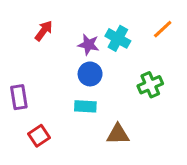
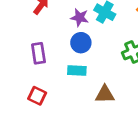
purple rectangle: (19, 97) -> (38, 53), moved
red square: (39, 136) -> (37, 96), turned -30

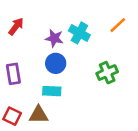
brown triangle: (105, 94) -> (38, 115), moved

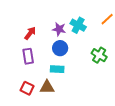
red arrow: (16, 26) -> (30, 33), moved
green cross: (107, 73) -> (99, 55), turned -35

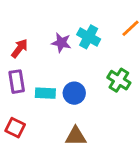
blue circle: (60, 48) -> (74, 93), moved
cyan rectangle: (57, 69) -> (45, 93), moved
brown triangle: (47, 87) -> (76, 136), moved

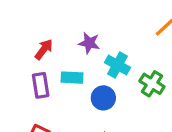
cyan cross: (89, 37) -> (117, 65), moved
cyan rectangle: (45, 93) -> (72, 78), moved

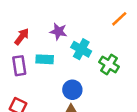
blue circle: (103, 98) -> (72, 90), moved

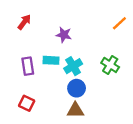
red arrow: (22, 37) -> (24, 22), moved
cyan cross: (81, 49) -> (73, 66), moved, turned 30

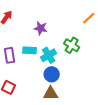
green cross: (110, 65) -> (72, 45), moved

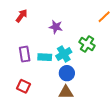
cyan rectangle: (30, 50) -> (45, 57), moved

